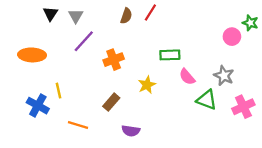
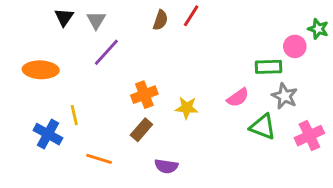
green rectangle: (170, 55) -> (269, 67), moved
orange cross: (114, 60) -> (144, 95), moved
pink semicircle: (187, 77) -> (238, 98), turned -84
yellow star: (147, 85) -> (187, 108), turned 30

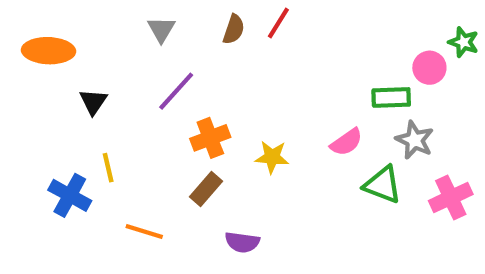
black triangle: (64, 17) -> (93, 102), moved
gray triangle: (96, 20) -> (161, 29), moved
purple line: (106, 52) -> (176, 91), moved
orange ellipse: (41, 70) -> (49, 51), moved

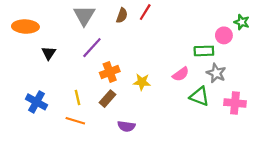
gray triangle: (161, 29) -> (84, 15), size x1.5
yellow line: (108, 168) -> (78, 97), moved
pink cross: (451, 198) -> (235, 103), turned 30

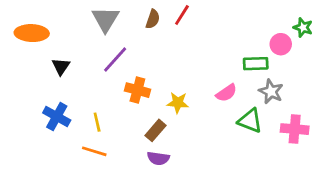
orange cross: (110, 72) -> (137, 90), turned 36
brown rectangle: (107, 99) -> (156, 130), moved
blue cross: (37, 102) -> (57, 117), moved

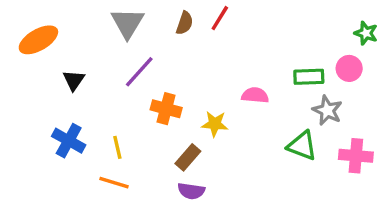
orange ellipse: (32, 33) -> (38, 40), turned -32
pink circle: (281, 44) -> (349, 68), moved
pink semicircle: (226, 93) -> (255, 95), moved, turned -140

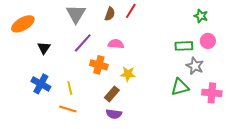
green star: (366, 33) -> (201, 16), moved
pink semicircle: (255, 95) -> (116, 44), moved
green triangle: (302, 146) -> (180, 87), turned -36

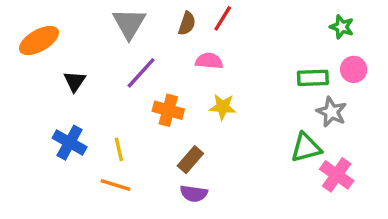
pink semicircle: (116, 44) -> (209, 61), moved
yellow star: (128, 74) -> (223, 107), moved
pink cross: (212, 93) -> (337, 175), moved, turned 30

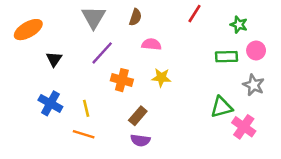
red line: (223, 18) -> (194, 14), moved
green star: (342, 27) -> (239, 25), moved
gray star: (332, 112) -> (254, 85), moved

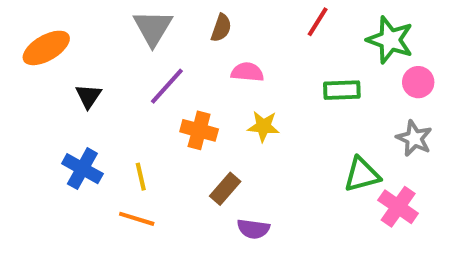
green star: (239, 25) -> (390, 40), size x1.6
green rectangle: (227, 57) -> (342, 90), moved
purple semicircle: (140, 140) -> (253, 229), moved

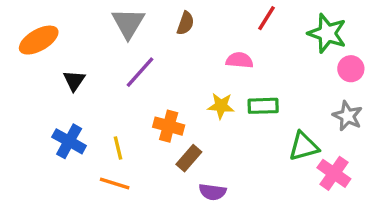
pink semicircle: (247, 72) -> (239, 60), moved
green rectangle: (342, 90) -> (263, 106), moved
orange cross: (199, 130) -> (169, 126), moved

